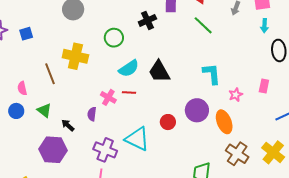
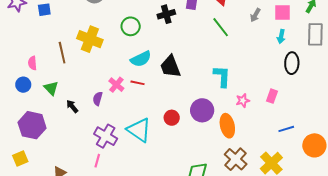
purple hexagon: (53, 150) -> (32, 125), moved

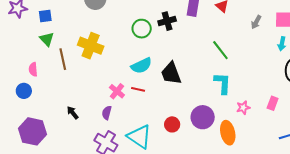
green circle: (131, 26) -> (142, 29), moved
green line: (221, 27) -> (220, 50), moved
green triangle: (51, 88) -> (47, 39), moved
purple semicircle: (98, 99) -> (107, 113), moved

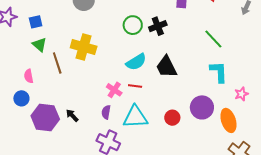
black cross: (167, 21) -> (158, 26), moved
purple hexagon: (32, 131) -> (45, 118), moved
cyan triangle: (139, 137) -> (135, 117), moved, turned -32

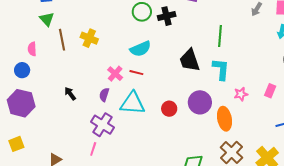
green line: (213, 39) -> (220, 36), turned 40
yellow cross: (84, 47) -> (89, 38), moved, size x0.7
black trapezoid: (166, 67) -> (190, 60), moved
purple hexagon: (45, 118) -> (21, 103), moved

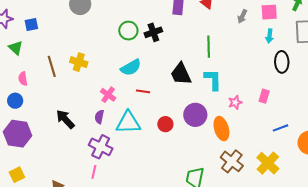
green triangle: (47, 19) -> (16, 48), moved
red line: (136, 73) -> (143, 91), moved
black arrow: (70, 94) -> (65, 119), size x1.5

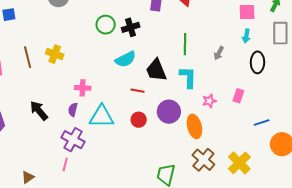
gray arrow: (242, 16) -> (219, 53), moved
cyan semicircle: (131, 68) -> (126, 59), moved
red line: (143, 91) -> (138, 91), moved
pink cross: (108, 95) -> (83, 88), turned -35
blue line: (280, 128) -> (262, 123), moved

